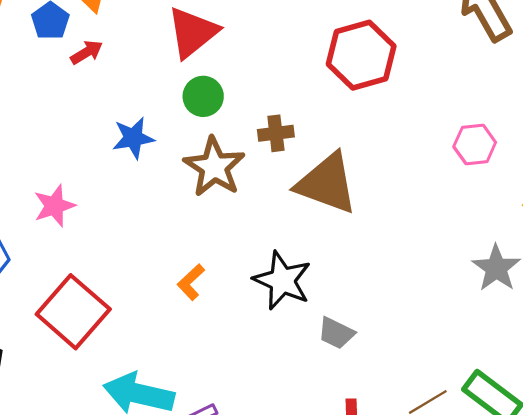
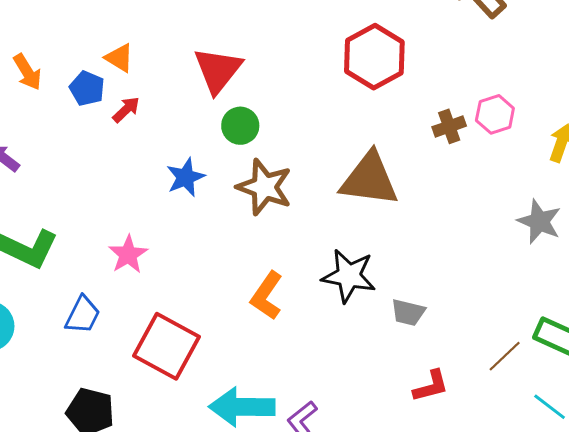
brown cross: (276, 133) -> (449, 126), moved
orange L-shape: (191, 282) -> (267, 296), size x1.4

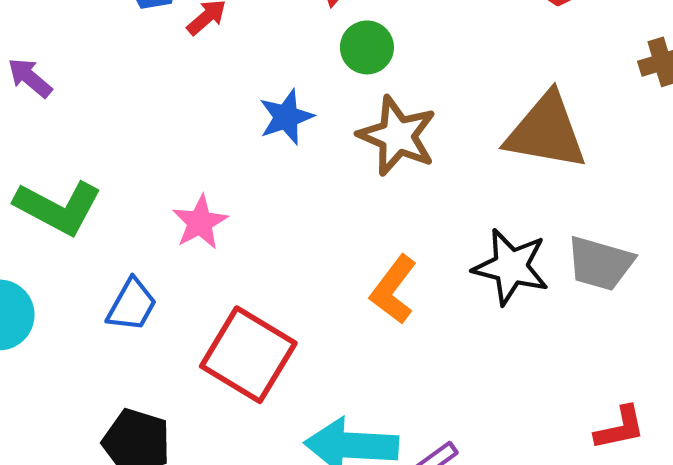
gray trapezoid: (408, 312) -> (600, 263), moved, size x1.4

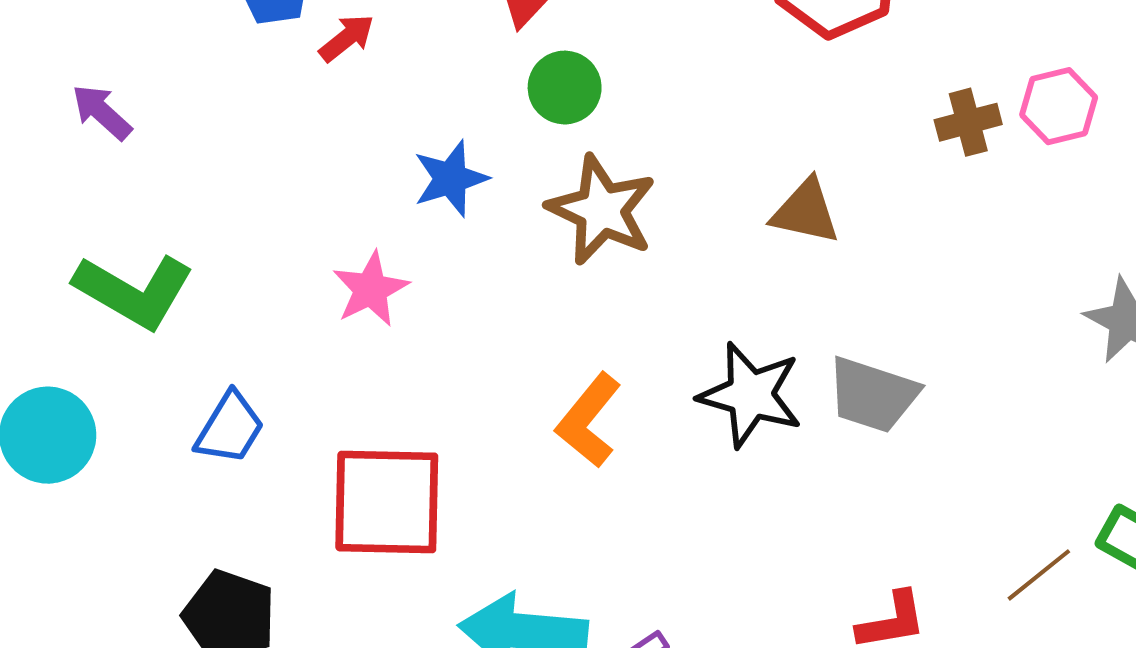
brown triangle: (546, 132) -> (806, 212), size x0.6
pink star: (200, 222) -> (371, 289), moved
red square: (248, 355) -> (387, 502), turned -32

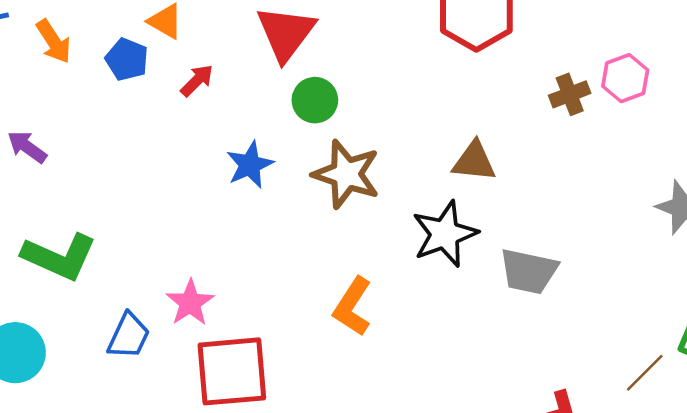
red arrow: (347, 38) -> (197, 80), moved
pink star: (371, 289) -> (190, 303), moved
black star: (750, 395) -> (445, 234), moved, turned -30

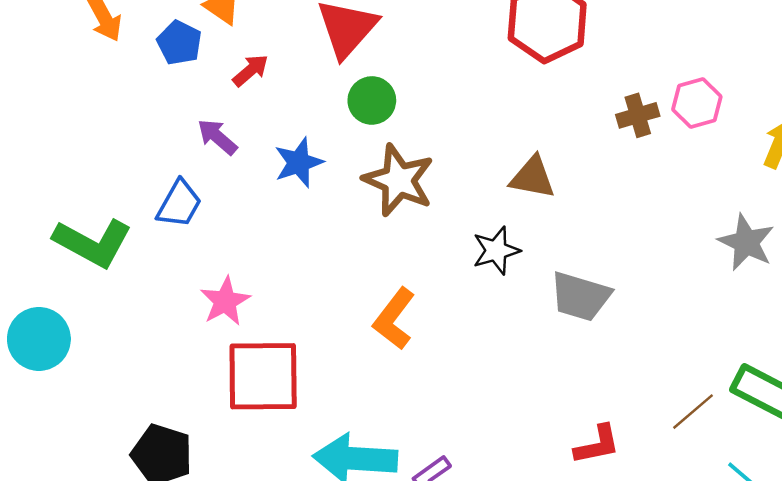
purple arrow: (27, 147) -> (217, 137), moved
black star: (445, 234) -> (496, 251), size x0.7
blue trapezoid: (129, 336) -> (179, 204), moved

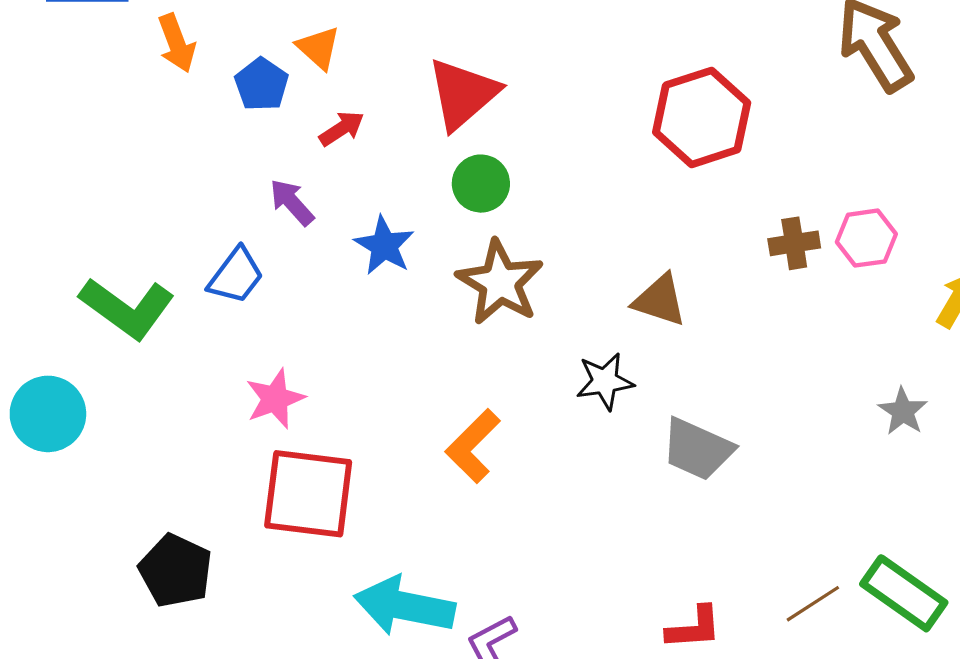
blue star: (299, 162) -> (384, 246), turned -30
gray star: (746, 242) -> (903, 411), size x0.7

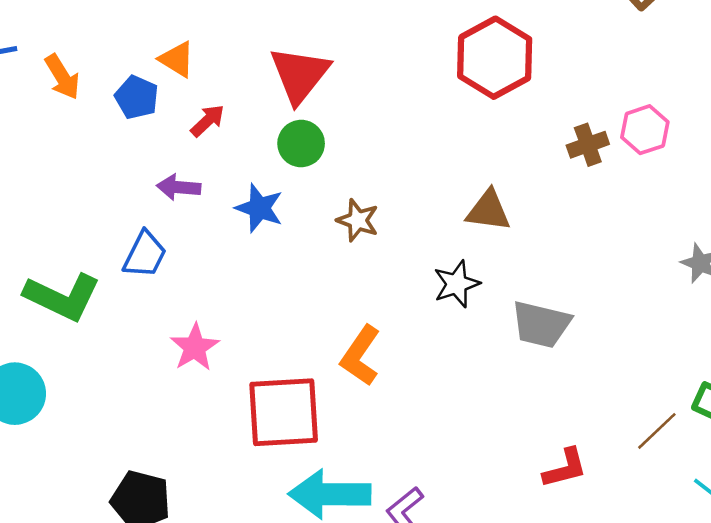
green circle: (481, 184) -> (301, 144), moved
purple arrow: (292, 202) -> (179, 187), turned -33
brown star: (500, 282) -> (358, 220), size x0.6
red square: (308, 494) -> (284, 412), moved

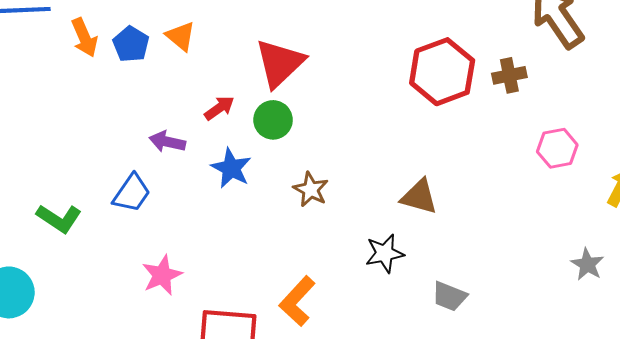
blue pentagon: (137, 97) -> (131, 44), moved
red arrow: (208, 121) -> (219, 108), moved
brown cross: (588, 145) -> (509, 75), moved
green L-shape: (62, 297) -> (59, 218), size x0.7
gray trapezoid: (541, 324) -> (449, 296), size x0.7

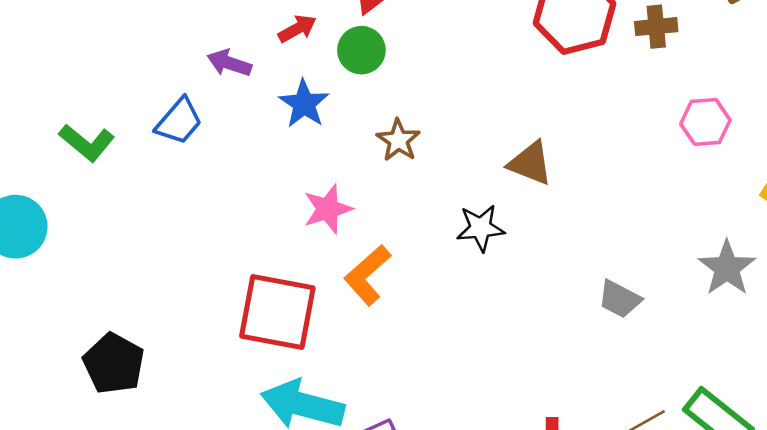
gray star: (587, 264) -> (727, 268), size x1.4
pink star: (162, 275) -> (328, 209), moved
gray trapezoid: (449, 296) -> (620, 299), moved

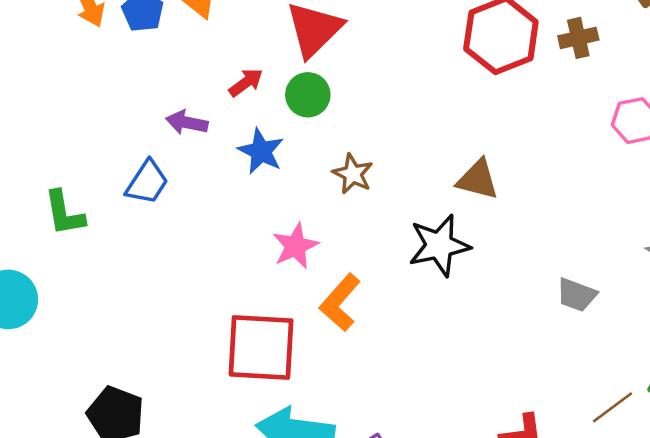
green L-shape: (87, 143) -> (64, 213), turned 48
black star: (480, 228) -> (439, 245), size x1.4

